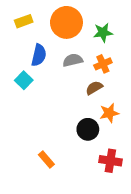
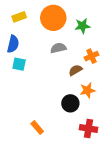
blue semicircle: (39, 55) -> (13, 44), moved
orange cross: (103, 64) -> (92, 56), moved
cyan square: (24, 80) -> (19, 64), turned -32

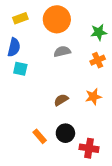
green star: (82, 26) -> (99, 32), moved
brown semicircle: (75, 70) -> (61, 100), moved
black circle: (70, 103) -> (65, 133), moved
red cross: (88, 129) -> (89, 148), moved

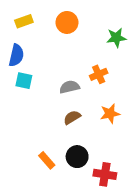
orange circle: (57, 19) -> (67, 22), size x0.7
gray semicircle: (62, 52) -> (70, 87), moved
orange cross: (98, 60) -> (99, 74), moved

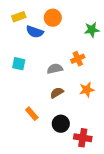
blue semicircle: (16, 55) -> (35, 32), moved, turned 96
orange rectangle: (47, 160) -> (32, 114), moved

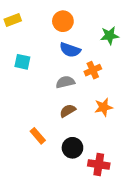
yellow rectangle: (19, 17) -> (13, 20), moved
blue semicircle: (35, 32) -> (70, 50), moved
cyan square: (19, 64) -> (22, 62), moved

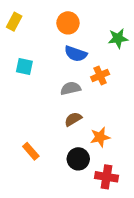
yellow rectangle: (13, 20) -> (14, 22), turned -42
orange star: (104, 107) -> (100, 137), moved
orange rectangle: (38, 136) -> (31, 151), moved

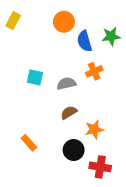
blue semicircle: (76, 54) -> (85, 41), moved, turned 55
cyan square: (24, 67) -> (35, 77), moved

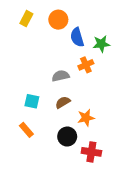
yellow rectangle: (13, 21) -> (26, 19), moved
green star: (111, 36) -> (101, 44), moved
cyan square: (35, 77) -> (32, 101), moved

